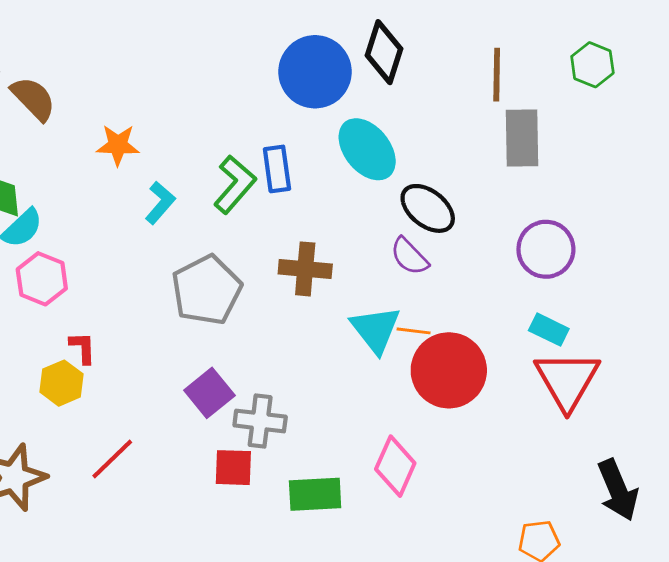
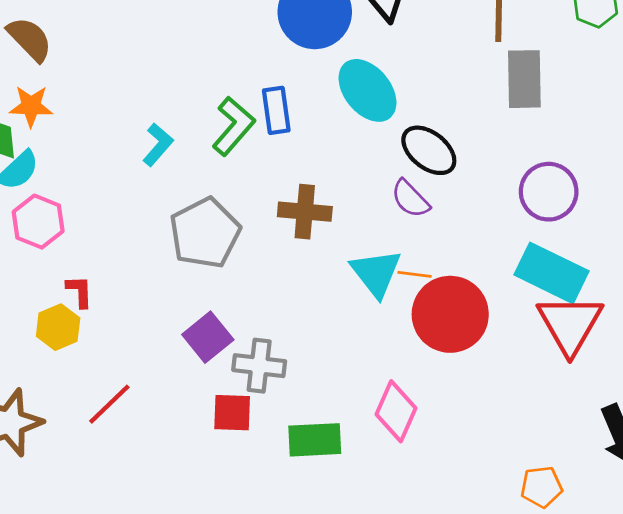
orange star: (118, 145) -> (31, 106), moved
cyan rectangle: (549, 330) -> (551, 273), size x1.8

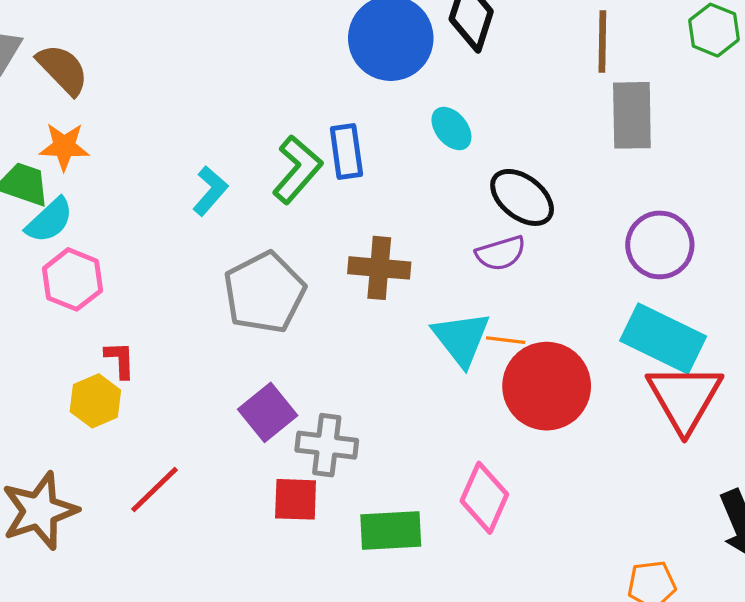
cyan ellipse: (368, 90) -> (451, 128), size x0.6
purple semicircle: (410, 199) -> (501, 253), turned -63

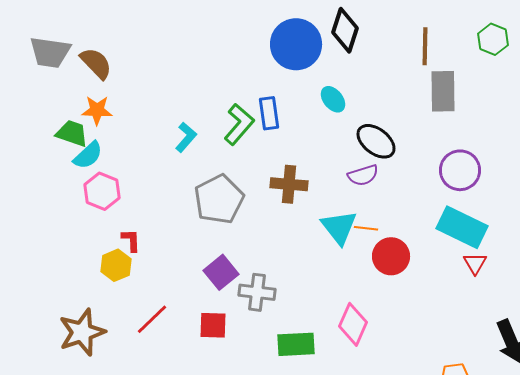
red circle: (547, 386) -> (391, 256), size x0.7
red triangle: (684, 398) -> (475, 263), size x0.5
red square: (296, 499) -> (213, 325), moved

